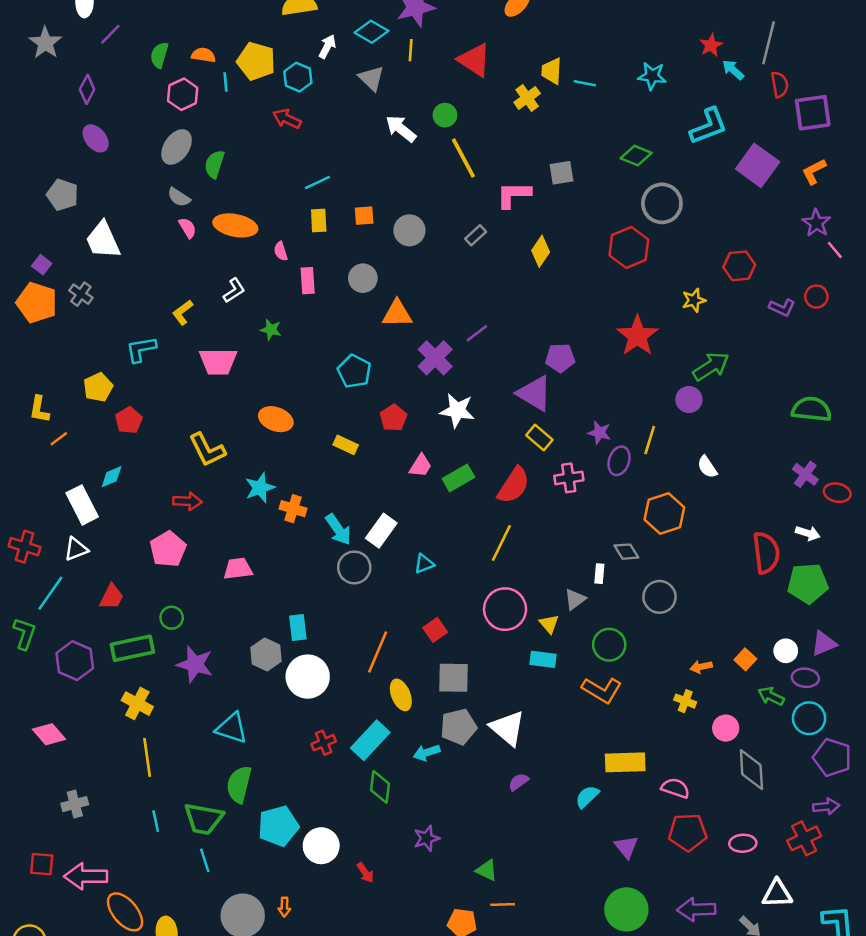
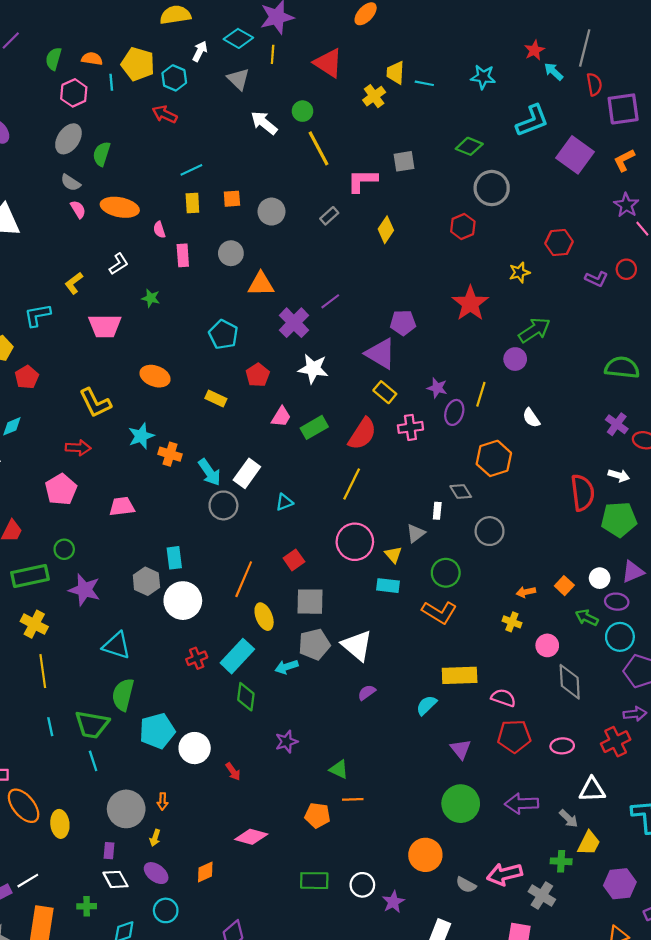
red hexagon: (629, 248) -> (463, 226), size x0.7

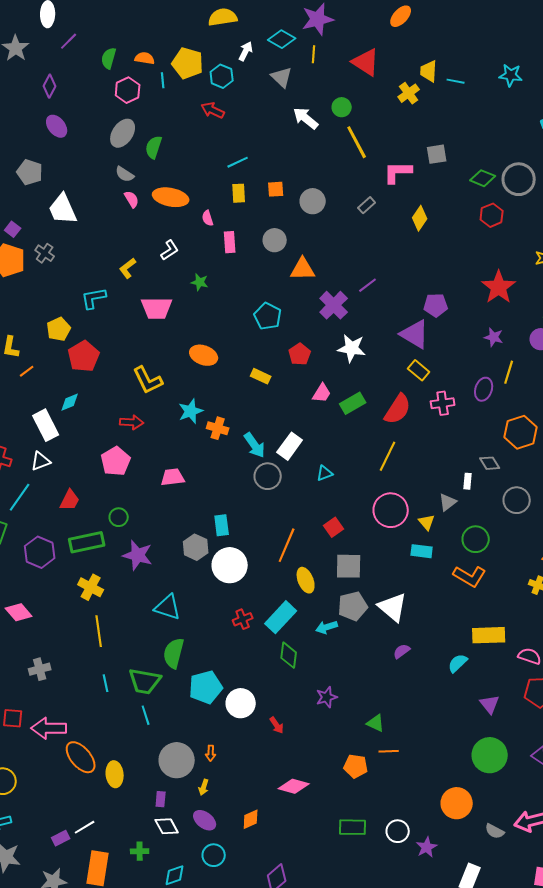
green diamond: (469, 146) -> (483, 178), moved
red pentagon: (27, 377) -> (84, 356), size x1.4
purple star: (437, 388) -> (494, 337), moved

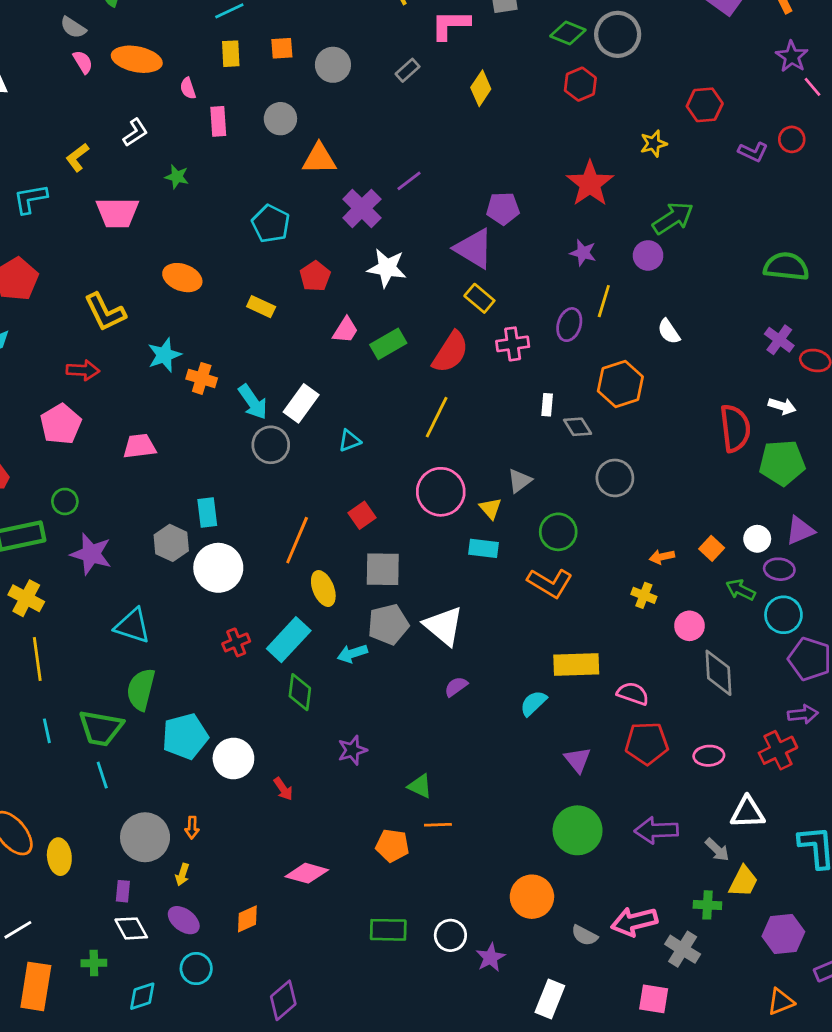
white rectangle: (468, 481) -> (547, 405), moved

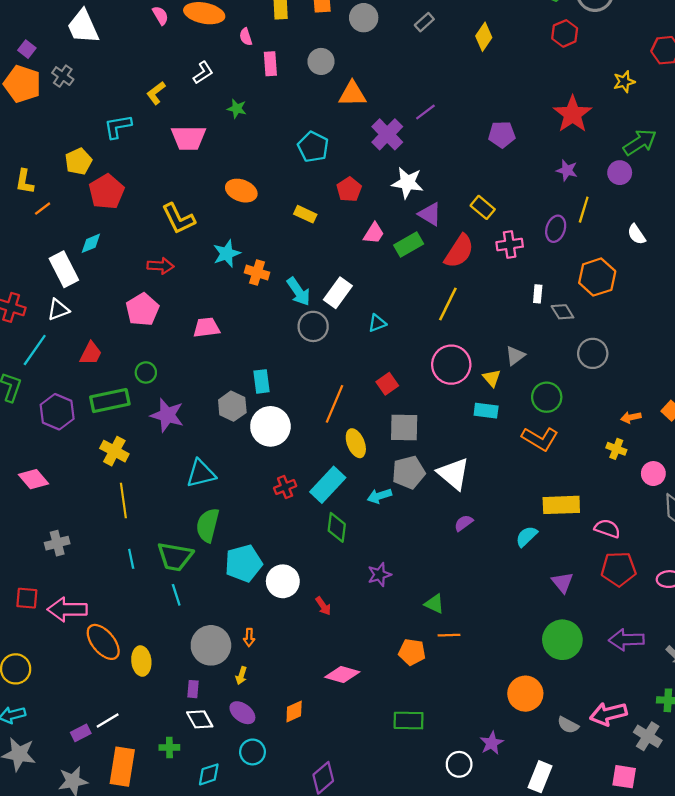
purple triangle: (474, 249) -> (430, 214), moved, size x0.7
cyan triangle: (133, 626) -> (201, 474), turned -32
white circle: (450, 935) -> (459, 764), moved

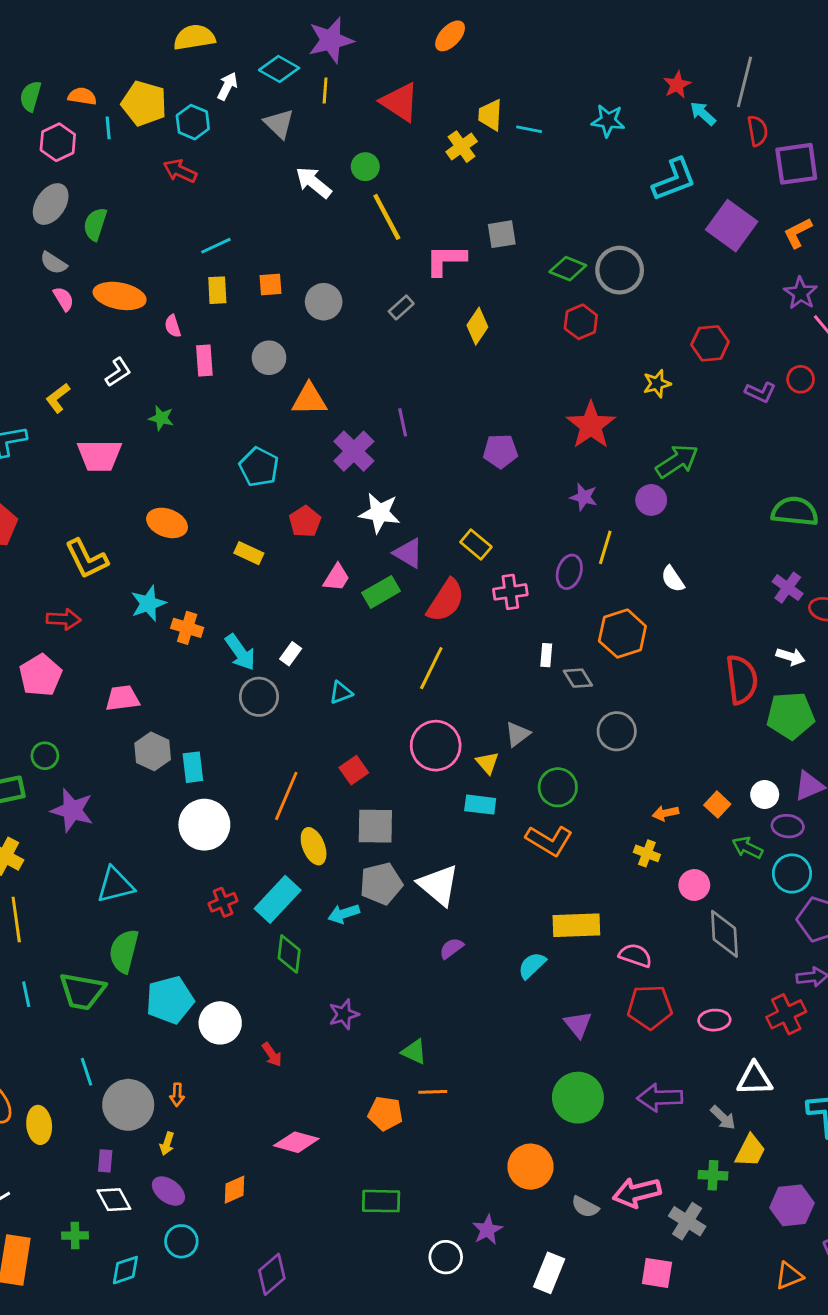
purple line: (425, 112) -> (403, 422), turned -65
white rectangle: (338, 293) -> (291, 654), size x0.6
gray hexagon: (232, 406) -> (153, 751), moved
cyan line: (176, 595) -> (87, 1072), moved

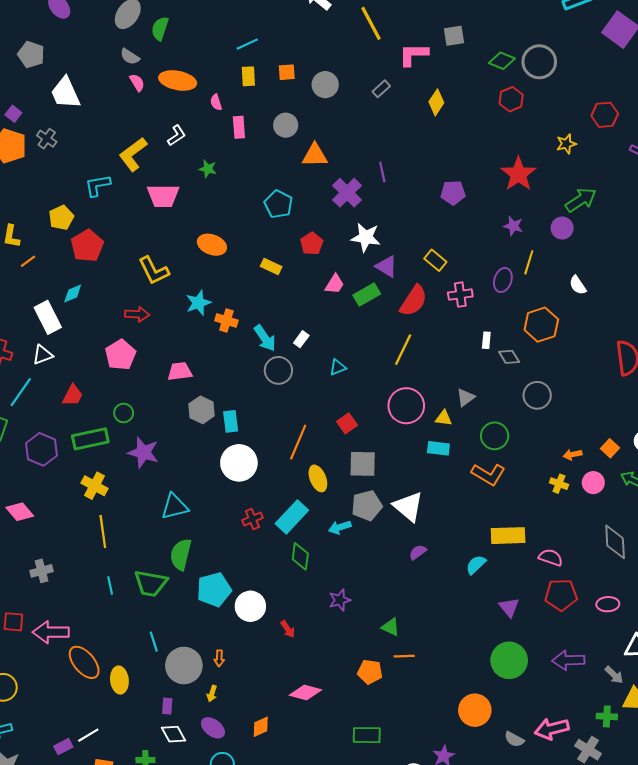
yellow L-shape: (58, 398) -> (133, 154), size x1.6
yellow triangle: (487, 763) -> (444, 418), turned -42
pink circle: (694, 885) -> (593, 483), moved

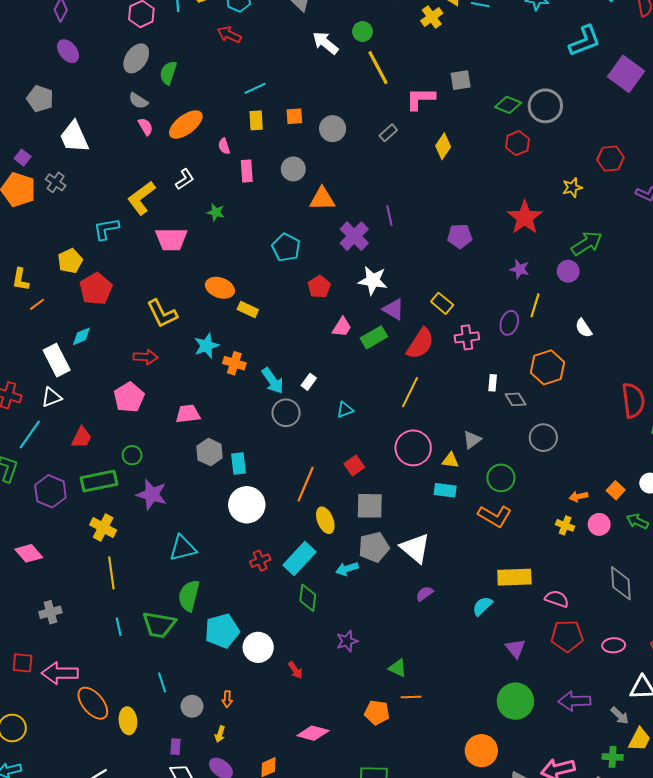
orange ellipse: (178, 80) -> (186, 125), turned -48
yellow rectangle: (271, 266) -> (248, 309), moved
gray circle: (184, 665) -> (192, 706), size x0.6

